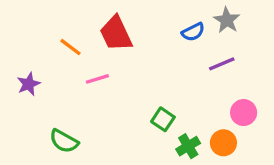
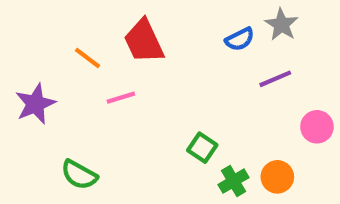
purple star: (29, 84) -> (35, 104), size x1.4
pink circle: (244, 113) -> (317, 127), moved

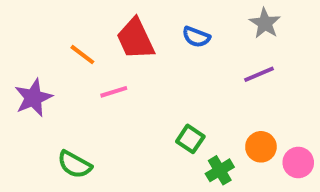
blue semicircle: (240, 39) -> (196, 37), moved, turned 48
pink circle: (317, 127) -> (298, 162), moved
orange circle: (277, 177) -> (261, 147), moved

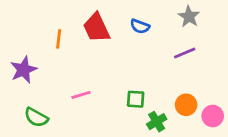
orange line: (82, 55) -> (59, 39), turned 60
pink line: (114, 92) -> (81, 95), moved
green square: (190, 139) -> (136, 99), turned -30
green semicircle: (75, 164) -> (36, 117), moved

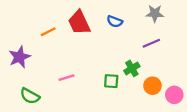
gray star: (189, 17) -> (155, 13), turned -30
orange line: (59, 39) -> (48, 32), turned 56
green cross: (157, 122) -> (132, 68), moved

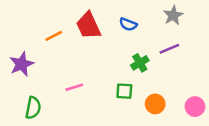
gray star: (155, 13) -> (173, 15), turned -30
green cross: (132, 68) -> (140, 63), moved
orange circle: (152, 86) -> (155, 104), moved
green semicircle: (30, 96) -> (33, 108), turned -108

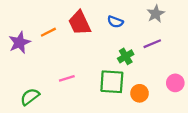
purple star: (22, 64) -> (20, 43), moved
green square: (124, 91) -> (112, 82), size x1.6
pink circle: (195, 107) -> (175, 83), moved
green semicircle: (33, 108) -> (30, 97), turned -138

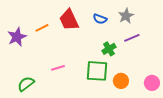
gray star: (156, 14) -> (126, 16), moved
pink circle: (175, 83) -> (152, 83), moved

